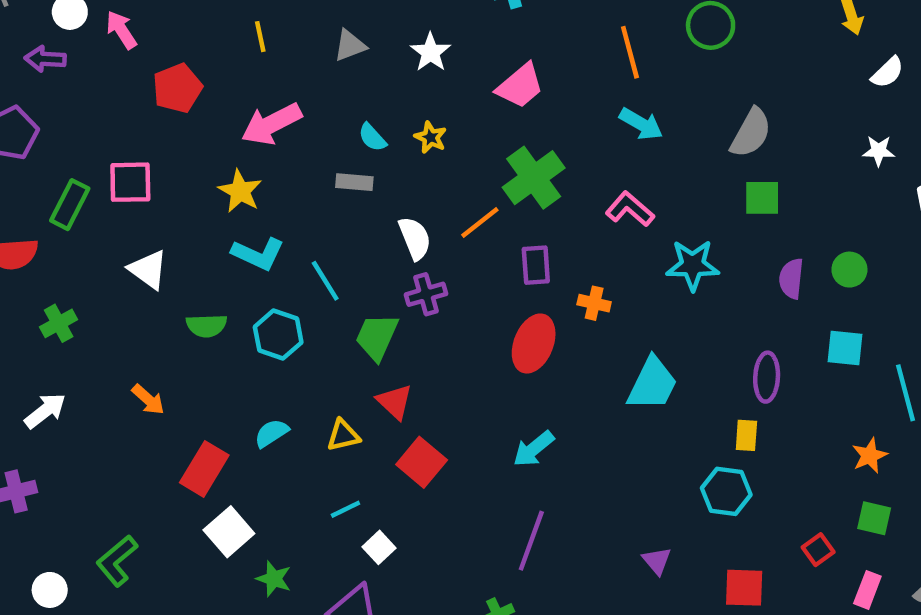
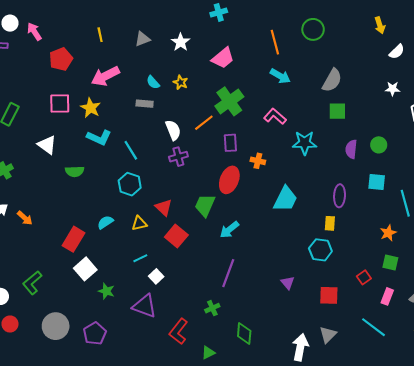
pink square: (130, 182) -> (60, 104), moved
cyan hexagon: (278, 335) -> (130, 184), moved
green trapezoid: (377, 337) -> (205, 205), moved
orange arrow: (148, 400) -> (25, 218), moved

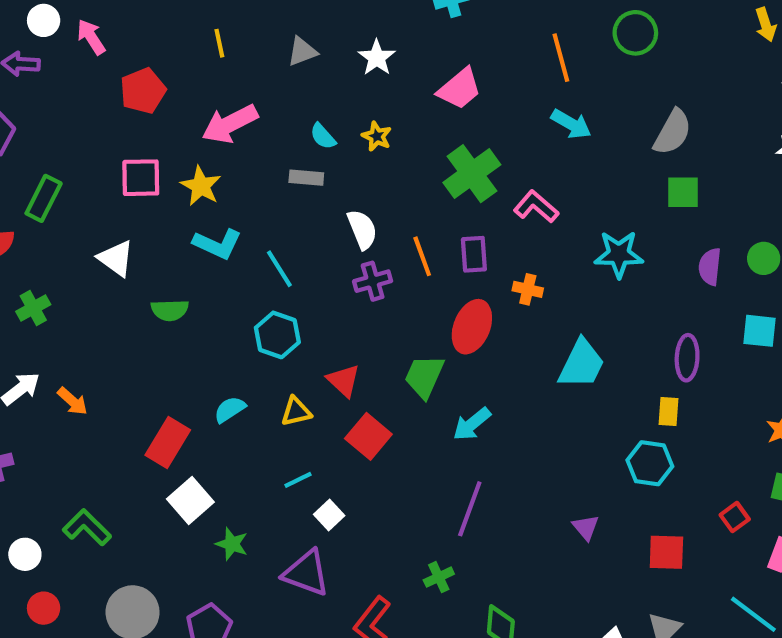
pink L-shape: (275, 116) -> (536, 207), moved
orange line: (204, 123) -> (422, 256), moved, turned -72
green L-shape: (32, 283) -> (87, 527), turned 85

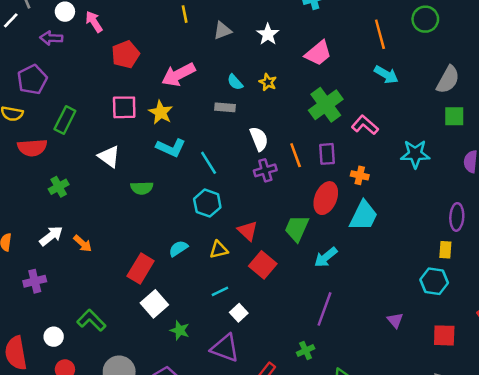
yellow line: (219, 43) -> (185, 14), moved
cyan trapezoid: (582, 364) -> (364, 216), moved

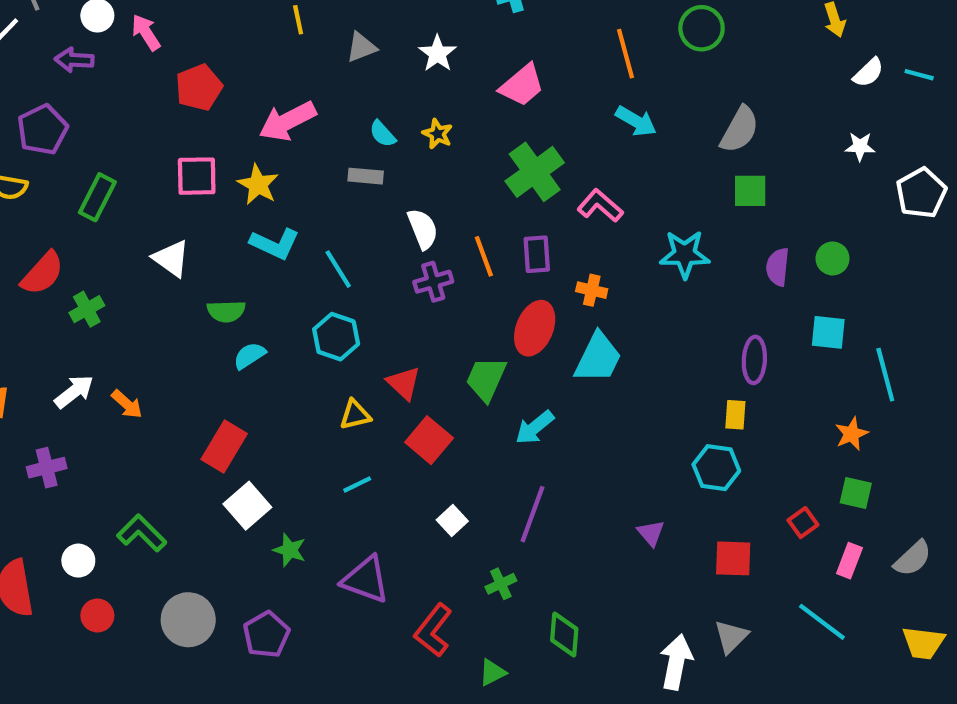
red semicircle: (32, 148) -> (42, 273), moved, turned -44
cyan semicircle: (178, 248) -> (249, 356), moved
white square: (239, 313) -> (452, 520), moved

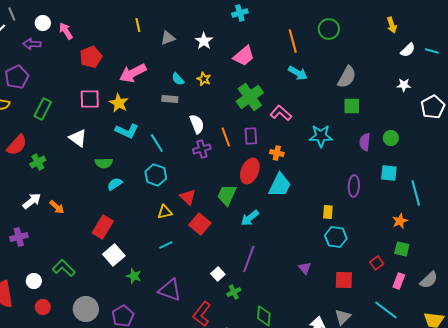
yellow rectangle: (735, 415) -> (328, 212), moved
white square: (452, 520) -> (218, 274), moved

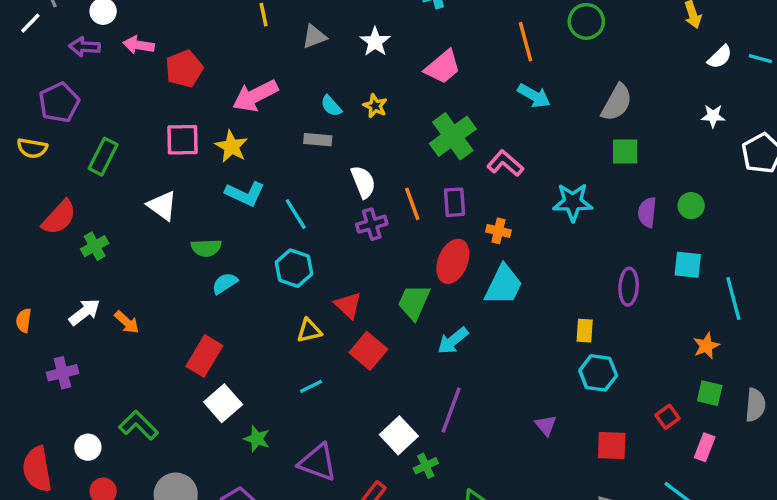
pink arrow: (66, 31) -> (139, 45), moved, turned -48
white square: (218, 274) -> (399, 435), size x1.5
gray semicircle: (429, 280) -> (755, 405), moved, turned -42

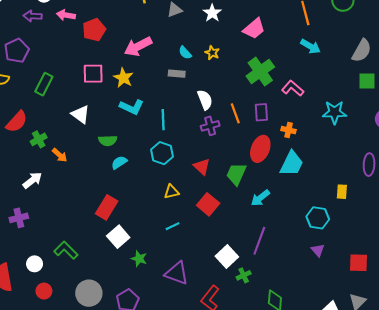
cyan line: (296, 214) -> (163, 120), turned 30
red triangle: (348, 305) -> (202, 167), moved
orange arrow: (127, 322) -> (60, 155), moved
cyan hexagon: (598, 373) -> (318, 218), moved

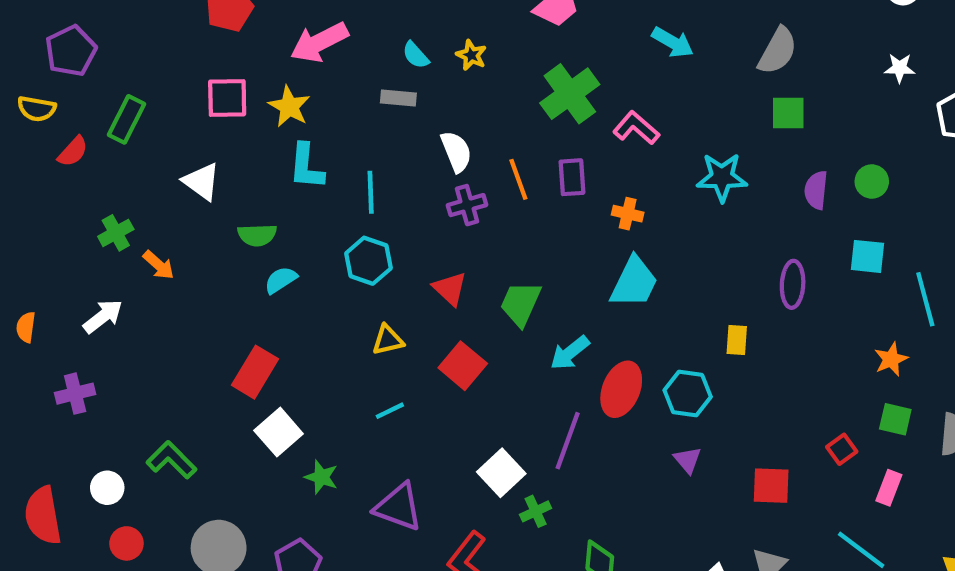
cyan L-shape: (132, 107) -> (306, 167), turned 70
red semicircle: (17, 122) -> (73, 152), moved, size x0.7
red ellipse: (260, 149) -> (621, 389), moved

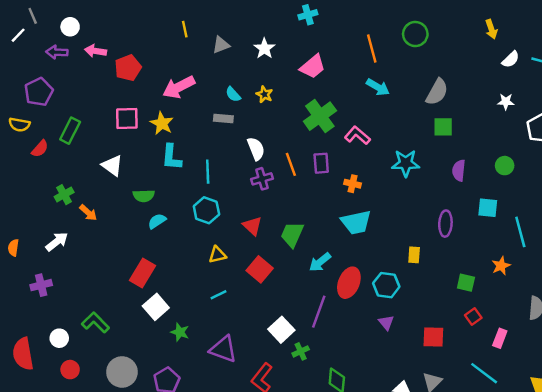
green circle: (872, 182) -> (505, 166), moved
cyan trapezoid: (634, 282) -> (356, 222), turned 52
green square: (895, 419) -> (466, 283), moved

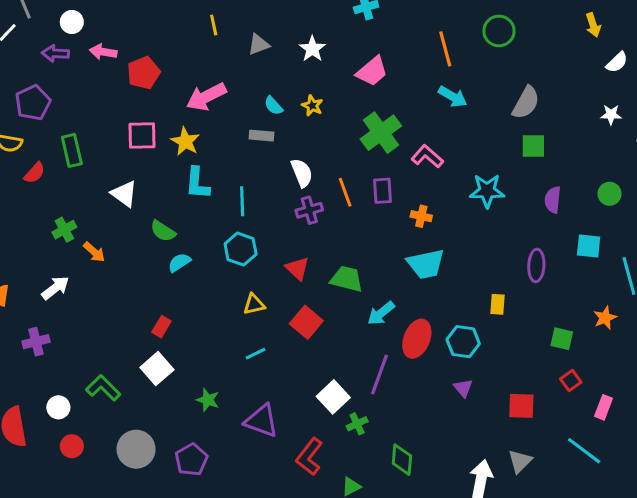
green rectangle: (70, 131) -> (72, 150), turned -40
green semicircle: (144, 196) -> (163, 231), turned 35
green trapezoid: (292, 234) -> (347, 279), turned 80
red rectangle: (143, 273) -> (161, 327), size x0.6
white square: (156, 307) -> (157, 369), moved

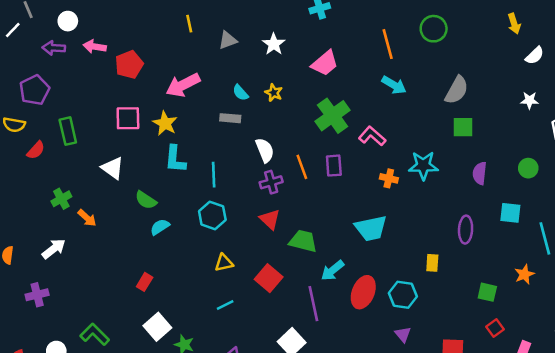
orange cross: (421, 216) -> (389, 178), moved
red triangle: (297, 268) -> (270, 219), moved
white square: (157, 369) -> (157, 327), moved
purple line: (379, 374) -> (313, 304), moved, turned -32

